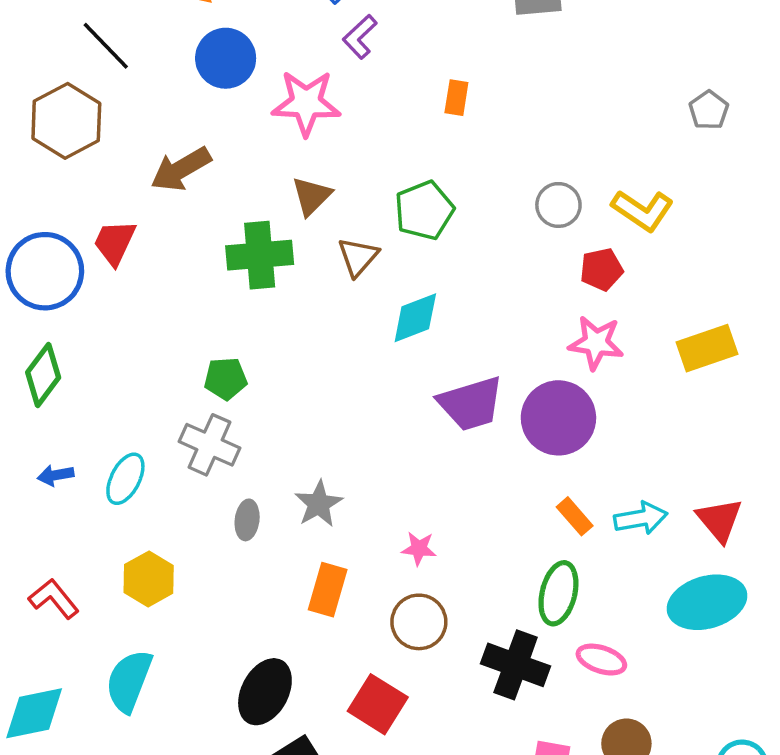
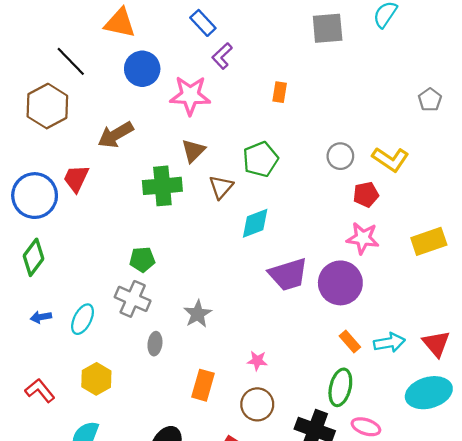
gray star: (319, 504) -> (198, 314), moved

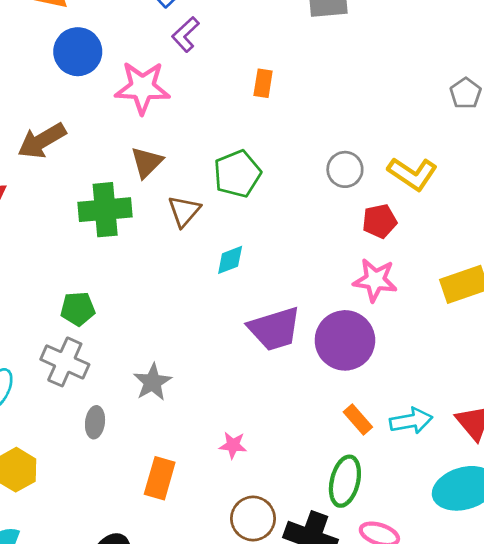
cyan diamond: (255, 223) -> (230, 260), size x0.7
brown circle: (257, 404) -> (253, 519), moved

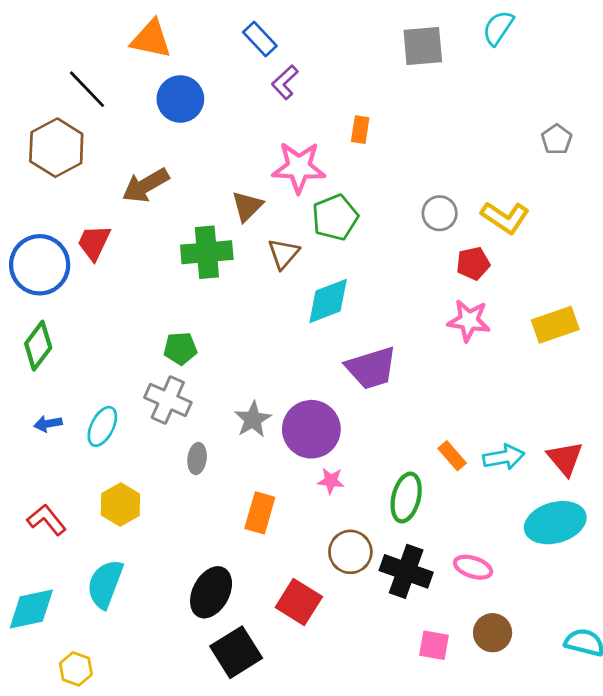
pink star: (142, 88) -> (299, 167), moved
cyan diamond: (230, 260) -> (328, 301), size x1.6
purple circle: (345, 340) -> (311, 429), moved
green ellipse: (345, 481) -> (406, 498), moved

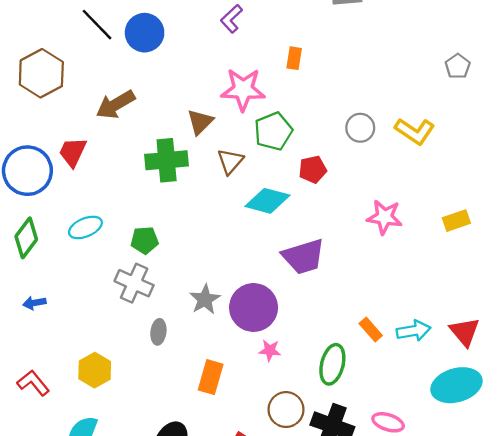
black line: (87, 89) -> (97, 25), moved
red pentagon: (473, 263) -> (313, 169), moved
cyan diamond: (328, 301) -> (267, 201), turned 36
yellow rectangle: (555, 325) -> (456, 221), size x0.7
cyan ellipse: (102, 426) -> (85, 227), moved, turned 40

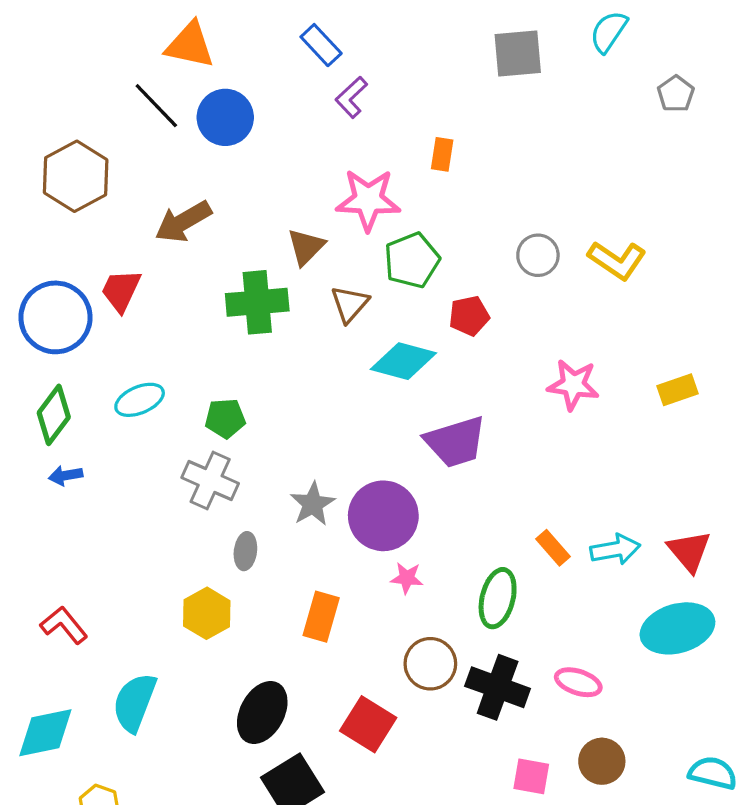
gray pentagon: (458, 66) -> (676, 94), moved
blue arrow: (34, 303) -> (66, 475), moved
yellow hexagon: (95, 370) -> (207, 613), moved

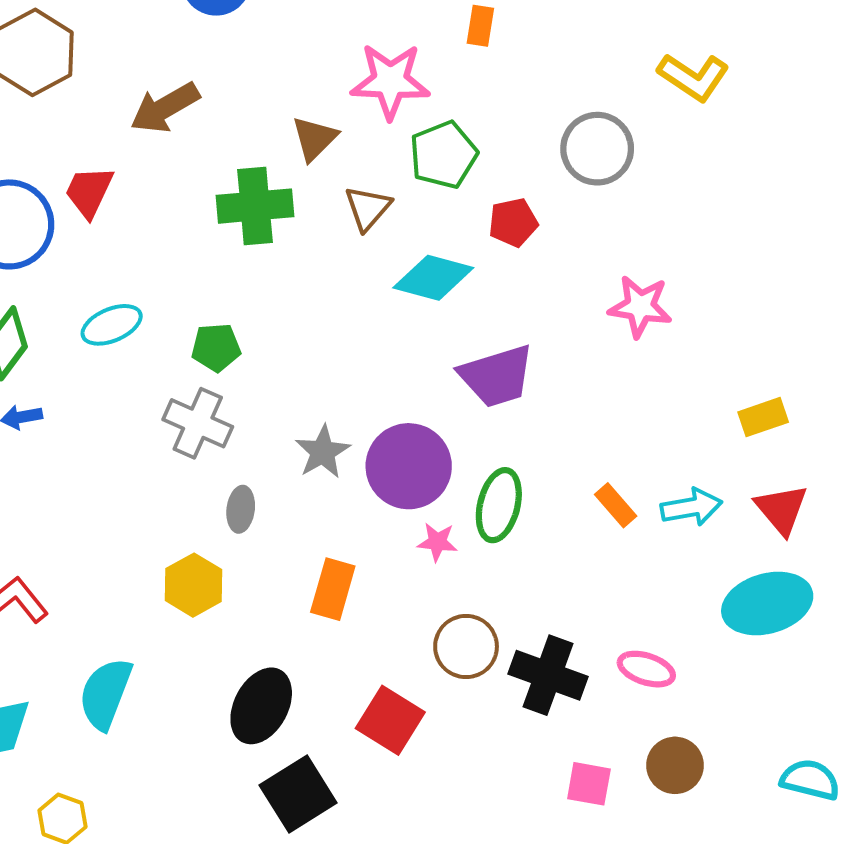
gray circle: (538, 255) -> (597, 149), size x1.4
yellow L-shape: (617, 260) -> (693, 77), moved
yellow rectangle: (677, 390) -> (763, 417), moved
green ellipse: (498, 598) -> (499, 505), moved

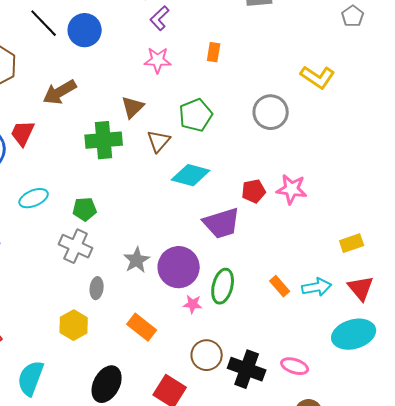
pink star: (390, 81) -> (158, 60), moved, size x0.7
red pentagon: (513, 222) -> (254, 191), moved
orange rectangle: (333, 589) -> (142, 327), turned -68

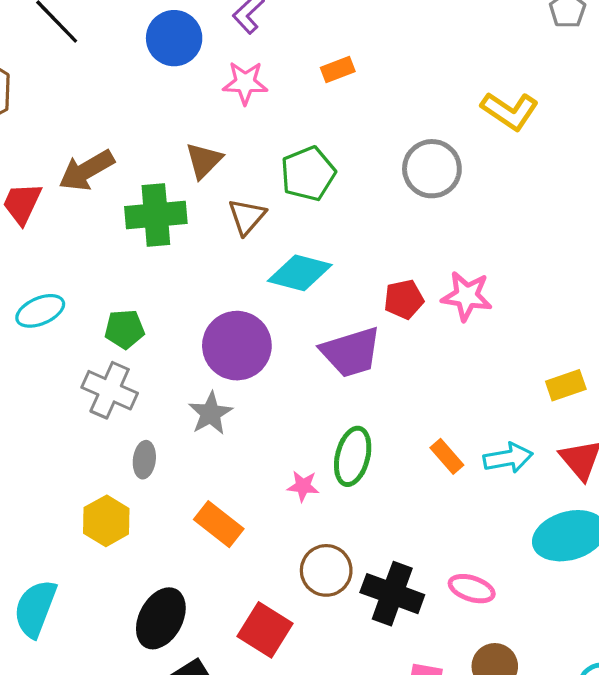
blue circle: (85, 30) -> (174, 38), moved
orange rectangle: (214, 52) -> (338, 70), turned 60
brown arrow: (60, 92) -> (86, 170), moved
purple circle: (179, 267) -> (237, 346), moved

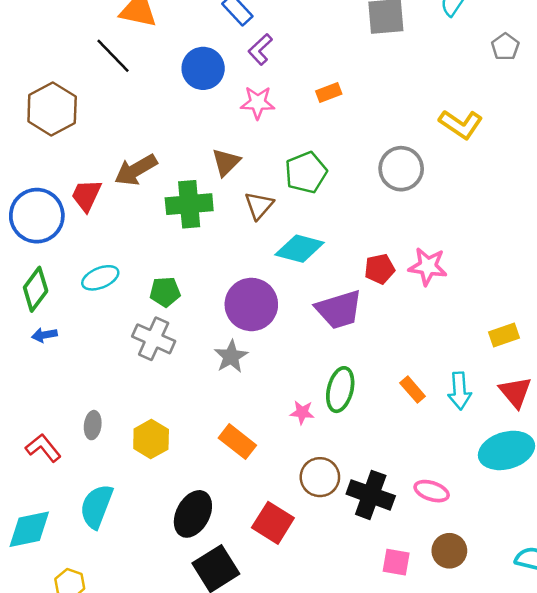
cyan arrow: (508, 458) -> (460, 391), turned 96
gray ellipse: (144, 460) -> (93, 425), moved

